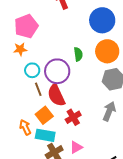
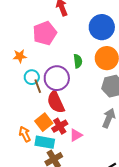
pink pentagon: (26, 26) -> (45, 33), moved
brown line: (38, 89) -> (38, 86), moved
red cross: (73, 117) -> (60, 126), moved
pink triangle: (76, 147) -> (76, 135), moved

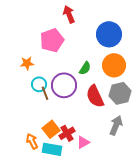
green semicircle: (78, 61) -> (85, 68), turned 40
red semicircle: (56, 102) -> (95, 96), moved

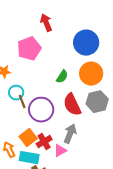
purple circle: (64, 85) -> (41, 110), moved
gray arrow: (116, 125) -> (70, 134), moved

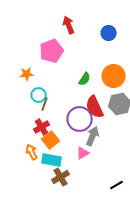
blue circle: (86, 43) -> (109, 33), moved, size x0.6
brown line: (22, 102) -> (45, 104), turned 40
purple circle: (41, 110) -> (80, 119), moved
red cross: (44, 142) -> (42, 127), moved

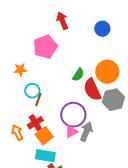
red semicircle: (95, 107) -> (92, 90), moved
orange arrow: (32, 152) -> (17, 133), moved
pink triangle: (83, 153) -> (71, 132), moved

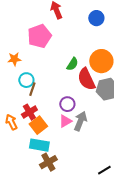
purple circle: (73, 115) -> (67, 104), size x0.6

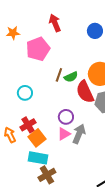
orange star: (14, 59) -> (13, 33), moved
green semicircle: (72, 64) -> (71, 77), turned 32
brown line: (32, 89) -> (59, 75), moved

